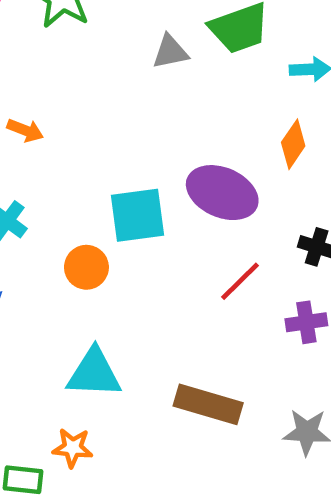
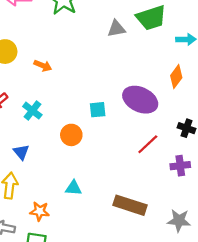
cyan square: (138, 215) -> (98, 110), size x0.6
cyan triangle: (94, 373) -> (74, 188), size x0.6
orange star: (73, 448) -> (40, 211), moved

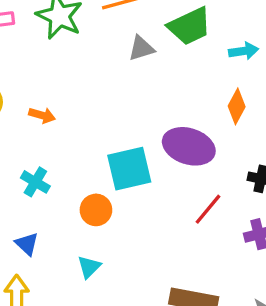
cyan square: (98, 110) -> (129, 169), size x1.8
cyan triangle: (74, 188) -> (89, 267), moved, turned -42

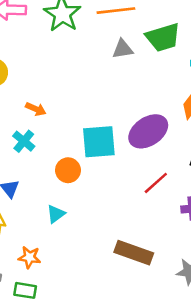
orange arrow: (42, 115) -> (36, 109), moved
purple ellipse: (189, 146) -> (148, 131), turned -60

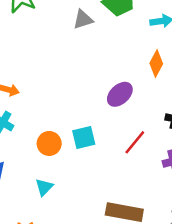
purple ellipse: (148, 131) -> (120, 94), size x0.7
cyan square: (99, 142) -> (84, 138), moved, size x0.7

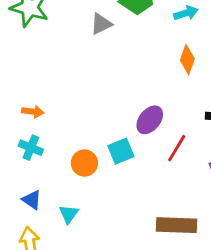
purple ellipse: (120, 94) -> (150, 120), moved
cyan triangle: (44, 187) -> (69, 214), moved

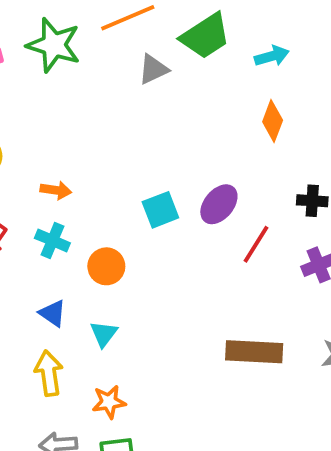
cyan square: (121, 151) -> (160, 210), moved
orange circle: (84, 163) -> (106, 266), moved

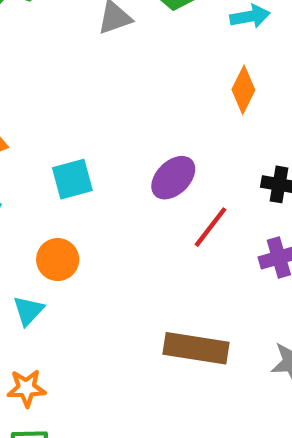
cyan square: (160, 210) -> (72, 179), moved
orange circle: (106, 266) -> (58, 260), moved

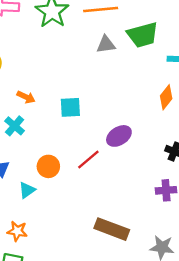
cyan square: (72, 179) -> (70, 107), moved
red line: (211, 227) -> (88, 160), moved

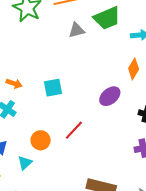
purple ellipse: (119, 136) -> (110, 96), moved

